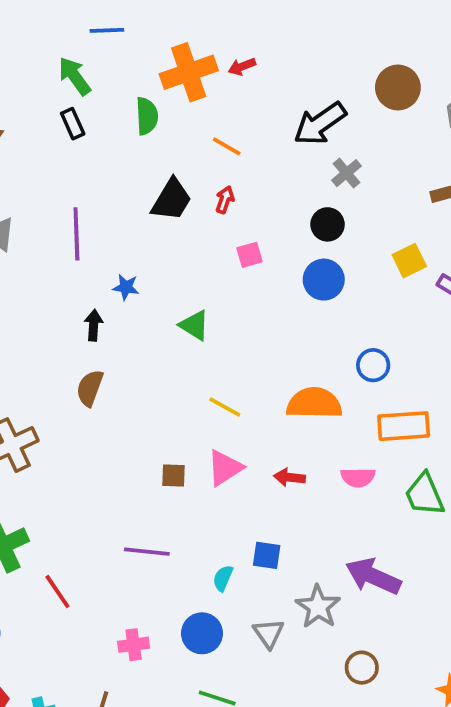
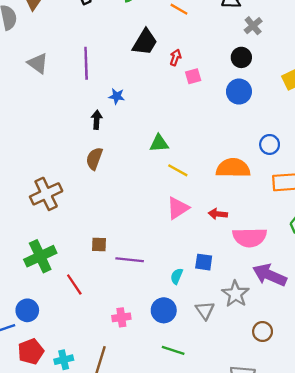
red arrow: (225, 200) -> (175, 57), moved
green triangle: (194, 325) -> (159, 143), moved, turned -36
brown square: (173, 475) -> (99, 244), moved
pink semicircle: (358, 477) -> (250, 237), moved, size x1.6

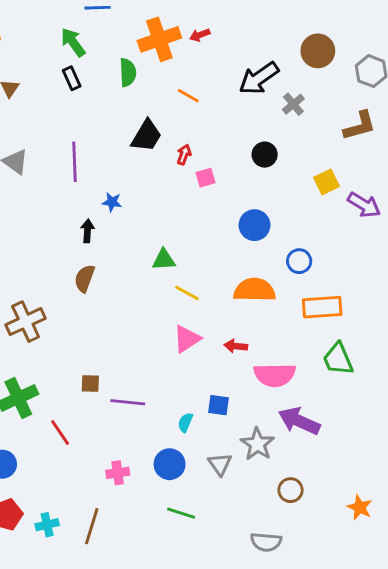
gray cross: (253, 26) -> (293, 104), moved
blue circle: (239, 92) -> (254, 225), moved

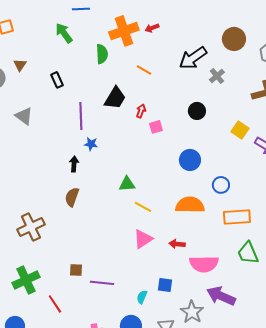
black rectangle: (72, 78) -> (57, 80), moved
purple line: (74, 162) -> (81, 116), moved
yellow square: (327, 182) -> (240, 130), turned -30

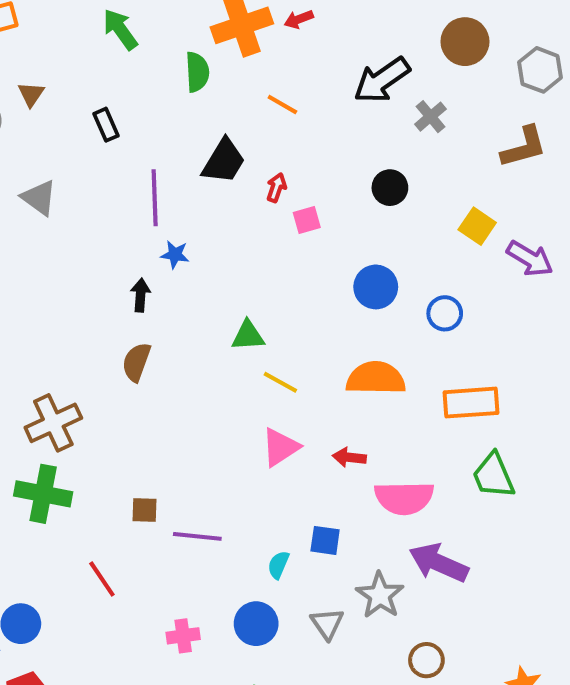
blue circle: (221, 185) -> (445, 313), moved
green cross: (26, 280) -> (43, 494), moved, turned 36

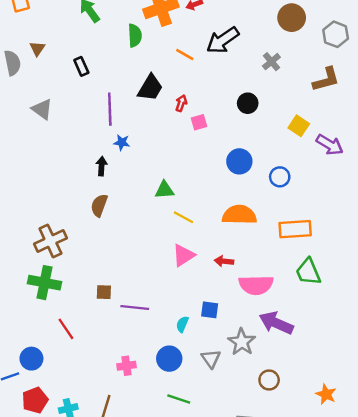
black arrow: (382, 80) -> (223, 40), moved
red line: (102, 579) -> (66, 329), moved

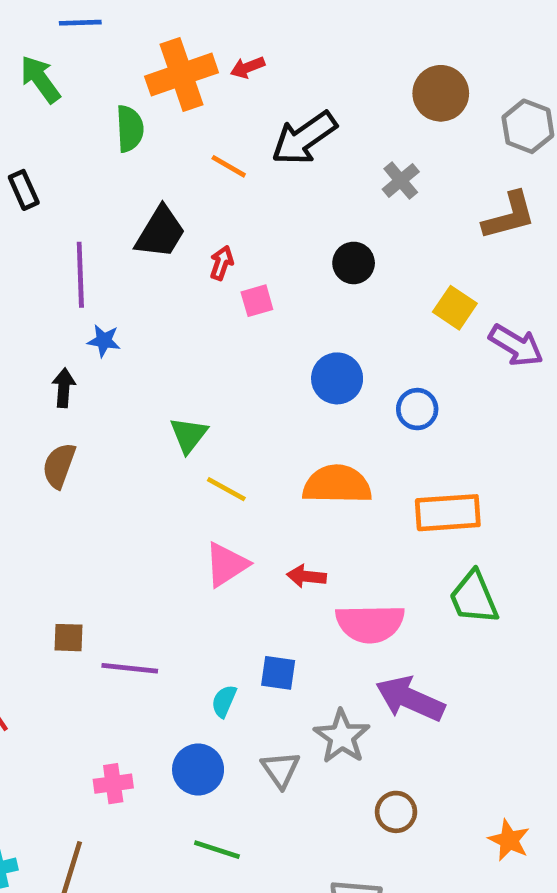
green triangle: (164, 190) -> (189, 435), turned -48

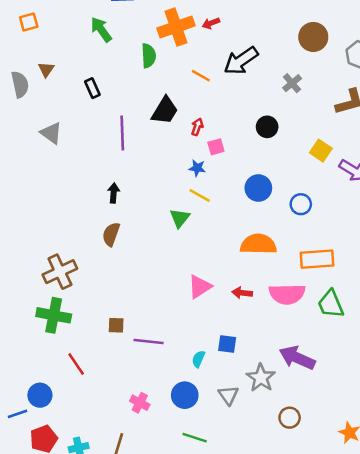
blue star: (104, 341) -> (197, 168), moved
yellow line: (226, 489) -> (200, 195), moved
pink semicircle: (370, 623) -> (287, 294), moved
pink cross: (113, 784) -> (140, 403), turned 36

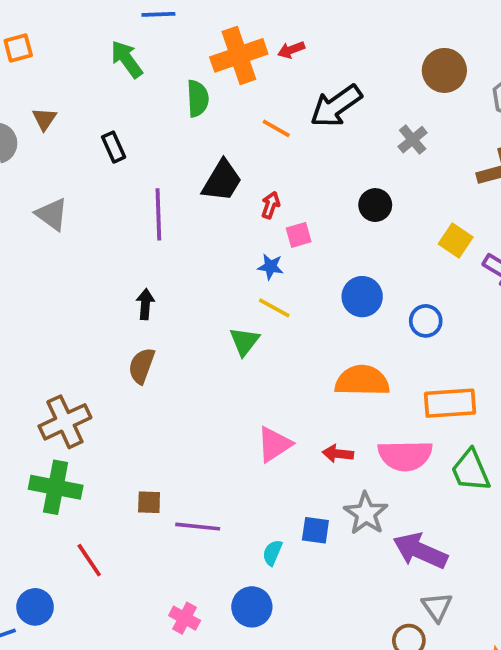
gray star: (261, 378) -> (366, 513), moved
gray triangle: (228, 395) -> (437, 607), moved

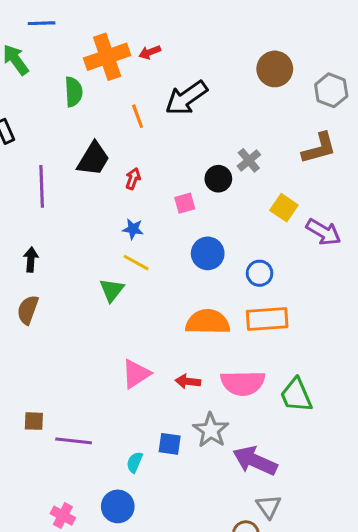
orange line: (276, 128) -> (138, 116), turned 40
gray cross: (413, 140) -> (249, 160), moved
pink square: (299, 235) -> (185, 203), moved
orange rectangle: (450, 403) -> (267, 319), moved

